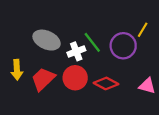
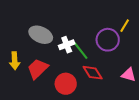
green line: (92, 42) -> (81, 51), moved
red circle: (75, 78) -> (66, 84), moved
red diamond: (106, 83) -> (93, 73), turned 30

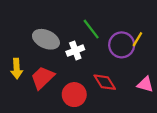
yellow line: (125, 26) -> (137, 39), moved
green line: (81, 51) -> (91, 29), moved

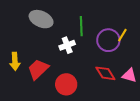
green line: (91, 29) -> (81, 26), turned 36
gray ellipse: (46, 39) -> (41, 19), moved
red diamond: (105, 82) -> (105, 73), moved

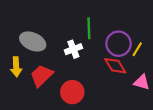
gray ellipse: (41, 19) -> (33, 41), moved
yellow line: (122, 35) -> (137, 49), moved
red diamond: (105, 73) -> (115, 66), moved

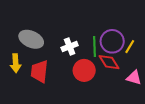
green line: (89, 28) -> (95, 47), moved
red trapezoid: (41, 76) -> (39, 71), turned -40
red circle: (72, 92) -> (84, 70), moved

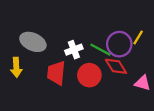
green line: (95, 47) -> (100, 50), turned -60
yellow line: (130, 47) -> (138, 37), moved
red trapezoid: (39, 71) -> (56, 73), moved

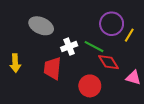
gray ellipse: (33, 42) -> (41, 26), moved
purple circle: (119, 44) -> (112, 24), moved
red circle: (89, 75) -> (90, 86), moved

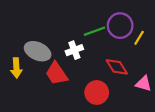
gray ellipse: (41, 26) -> (38, 51), moved
green line: (94, 47) -> (94, 31), moved, turned -48
red trapezoid: (53, 68) -> (57, 74), turned -40

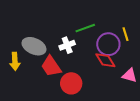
purple circle: (120, 26) -> (108, 44), moved
yellow line: (139, 38) -> (125, 34), turned -48
red circle: (97, 92) -> (71, 83), moved

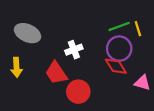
green line: (85, 28) -> (119, 26), moved
yellow line: (125, 34) -> (138, 29), moved
gray ellipse: (34, 46) -> (28, 33), moved

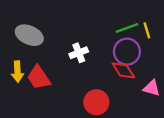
red trapezoid: (56, 73) -> (39, 77), moved
red circle: (78, 92) -> (96, 102), moved

